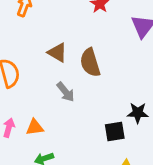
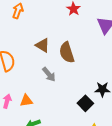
black square: (115, 131) -> (85, 103), turned -35

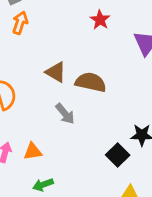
brown semicircle: (67, 52) -> (91, 82), turned 120

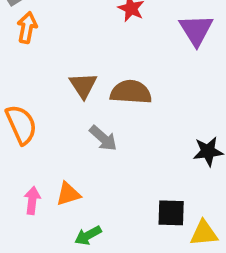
brown triangle: (56, 72) -> (83, 85), turned 35
black square: (118, 155) -> (171, 213), moved, turned -35

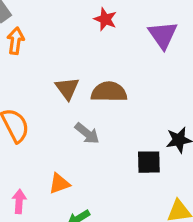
pink arrow: (32, 200) -> (19, 201), moved
black square: (171, 213) -> (149, 162), moved

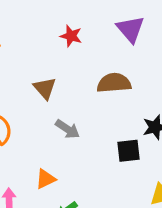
red star: (105, 19) -> (71, 36), moved
brown semicircle: (109, 92) -> (114, 83), moved

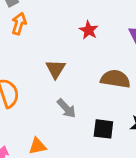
black square: (129, 151) -> (103, 129), moved

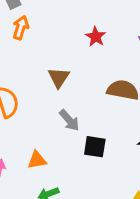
black square: (103, 129) -> (95, 147), moved

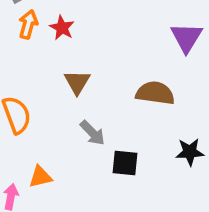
red star: (96, 37) -> (62, 28), moved
orange triangle: (37, 160) -> (40, 177), moved

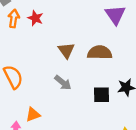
brown triangle: (77, 82) -> (66, 50), moved
black square: (125, 163) -> (101, 95), moved

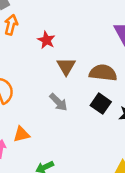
red star: (35, 18) -> (46, 40), moved
black square: (101, 95) -> (101, 104), moved, turned 30

